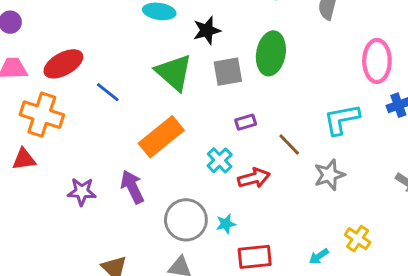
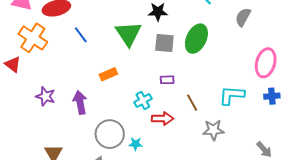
orange rectangle: (161, 137) -> (108, 74), size x0.6
red triangle: (24, 159) -> (13, 64), turned 30

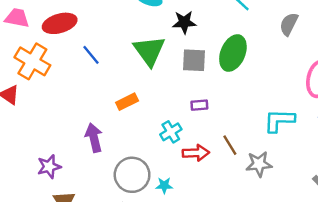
purple star: (45, 96) -> (49, 167), moved, turned -30
brown line: (192, 103) -> (230, 145), moved

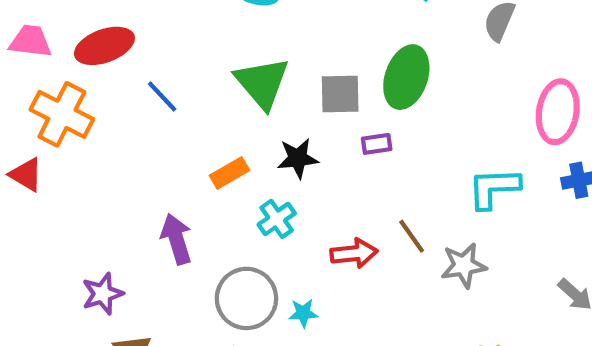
black star: (184, 22) -> (298, 158), moved
purple rectangle: (199, 105) -> (377, 144), moved
cyan cross: (171, 132) -> (277, 219), moved

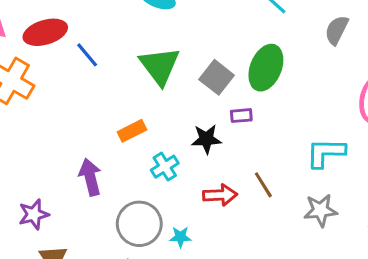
gray square: (340, 94) -> (217, 77), turned 36
blue line: (162, 97) -> (87, 55), moved
black star: (298, 158) -> (206, 139), moved
gray star: (464, 265) -> (321, 210), moved

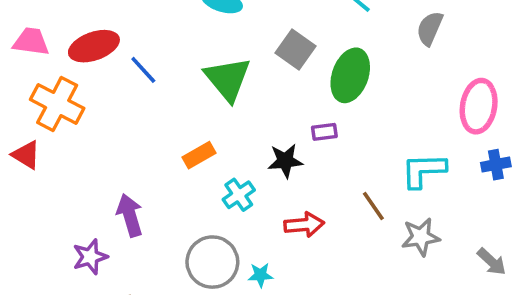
gray square: (217, 77) -> (296, 50), moved
purple arrow: (90, 177) -> (130, 215), moved
brown line: (263, 185) -> (373, 206), moved

